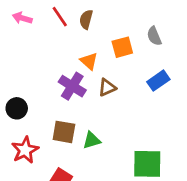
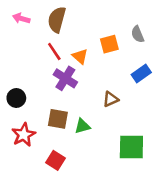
red line: (60, 17) -> (54, 51), moved
brown semicircle: (86, 19) -> (57, 20), moved, size x1.5
brown triangle: (107, 87) -> (111, 99), moved

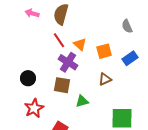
orange square: (109, 44) -> (104, 51), moved
brown square: (58, 119) -> (62, 85), moved

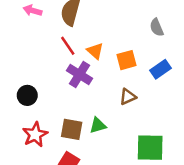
brown square: (62, 85) -> (72, 129), moved

